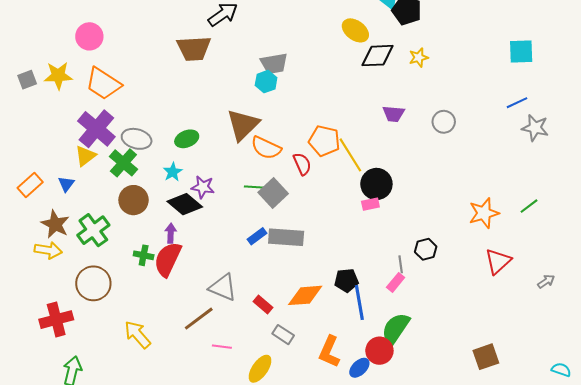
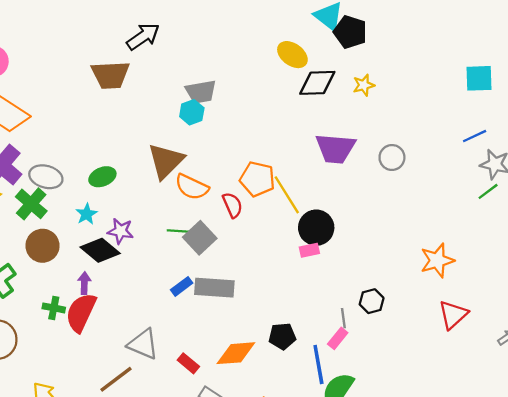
purple trapezoid: (394, 114) -> (335, 148), size x1.6
green line: (529, 206) -> (488, 191), moved
blue line: (359, 302) -> (318, 364), moved

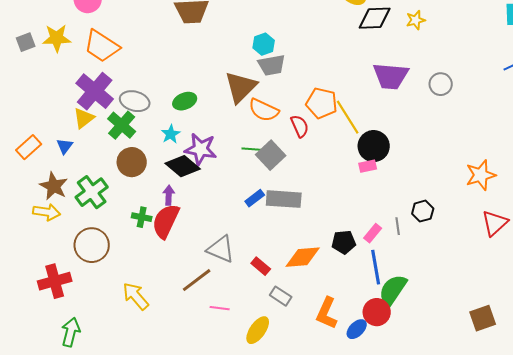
gray trapezoid: (201, 92) -> (272, 65), moved
purple star: (121, 231) -> (201, 149), size x1.4
pink rectangle: (338, 338) -> (373, 233), moved

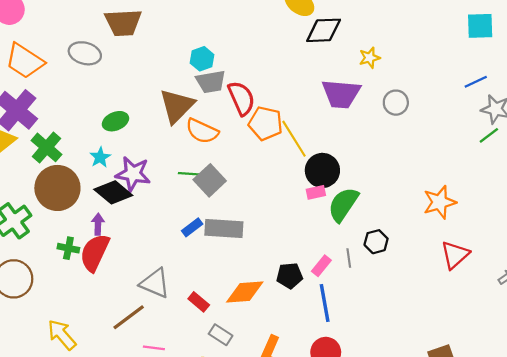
yellow star: (416, 20) -> (370, 58), moved
gray ellipse: (135, 101) -> (85, 53), moved
red semicircle: (300, 126) -> (241, 98), moved, size x1.4
brown circle: (132, 162) -> (57, 188), size x1.4
green semicircle: (393, 290) -> (343, 204), moved

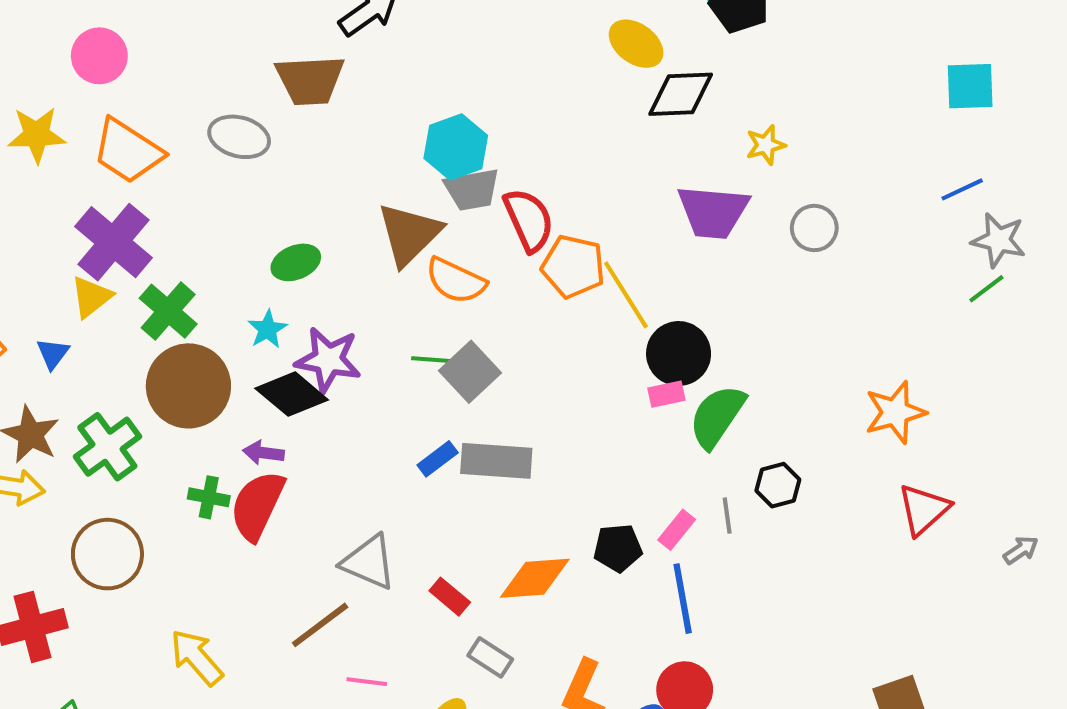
cyan hexagon: (202, 59) -> (456, 147), size x1.4
purple arrow: (98, 224) -> (263, 453), turned -85

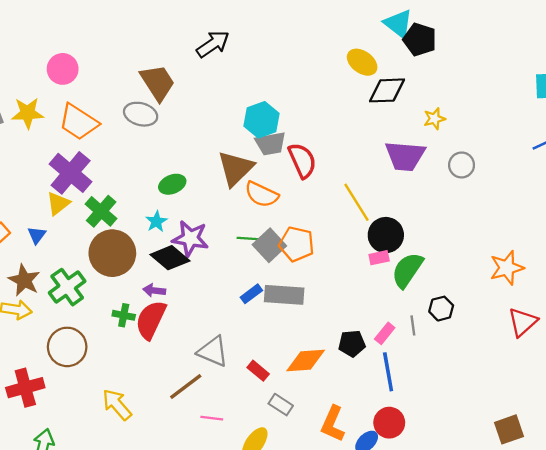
brown trapezoid: (310, 80) -> (158, 82), moved, turned -120
orange pentagon: (573, 266) -> (297, 244), moved

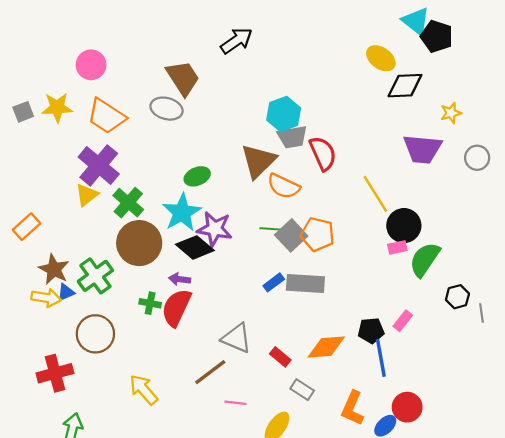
cyan star: (156, 221) -> (182, 212), size x1.8
blue triangle: (37, 235) -> (66, 292), moved, turned 30
gray line: (413, 325) -> (481, 313), moved
blue line: (388, 372) -> (381, 358), moved

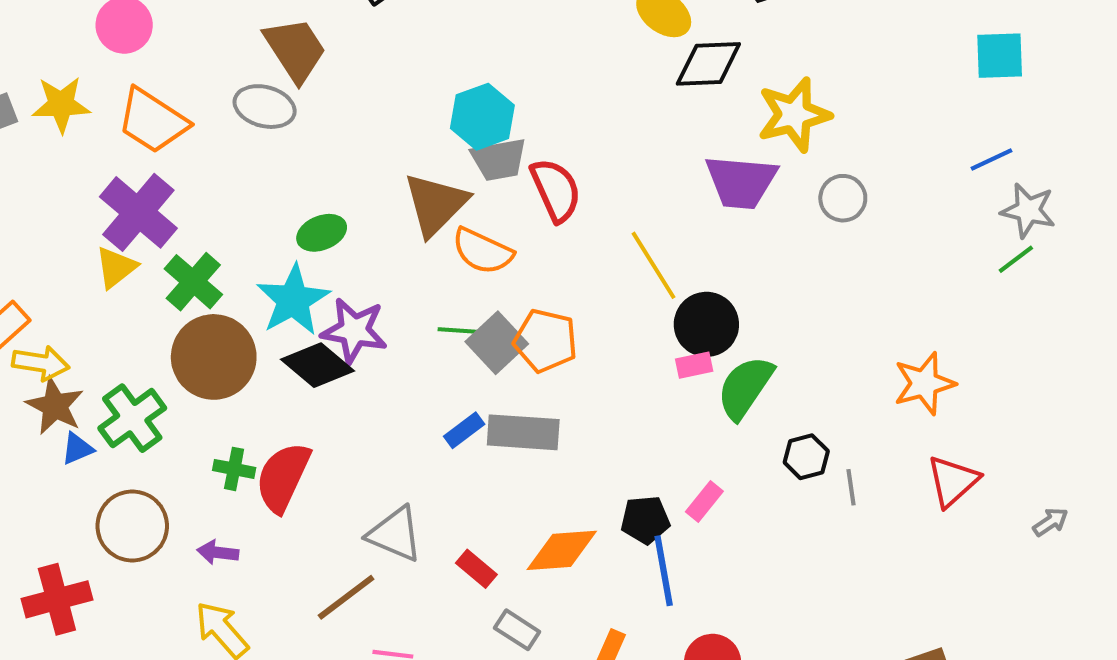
yellow star: (451, 113) -> (794, 115), size x1.8
purple arrow: (180, 279) -> (218, 552), moved
yellow arrow: (46, 298) -> (41, 363), moved

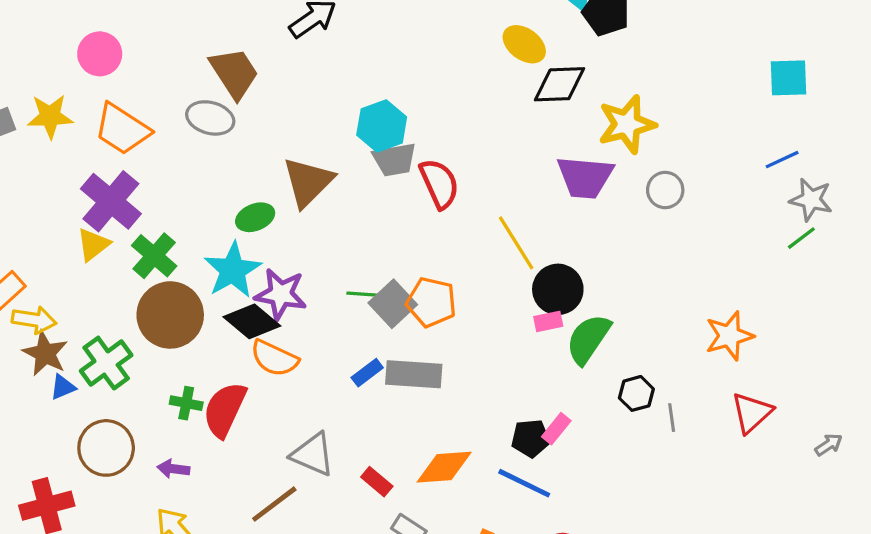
brown triangle: (436, 204) -> (308, 182), moved
orange semicircle: (482, 251) -> (274, 358), moved
black pentagon: (645, 520) -> (531, 438), moved
blue line: (664, 571) -> (524, 483), turned -54

